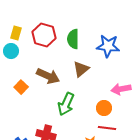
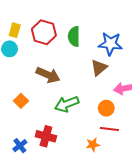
brown triangle: (81, 69) -> (99, 68), moved
orange square: (21, 87) -> (21, 101), moved
green arrow: (66, 104) -> (67, 104), turned 45

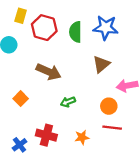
yellow rectangle: (15, 30) -> (21, 16), moved
blue star: (110, 44) -> (106, 28), moved
green arrow: (67, 104) -> (68, 102), size x0.6
orange star: (93, 145) -> (82, 137), moved

